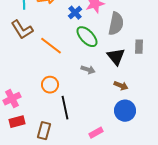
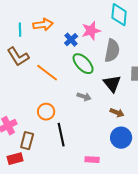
red rectangle: (17, 122) -> (15, 159), moved
brown rectangle: (44, 131) -> (27, 141), moved
pink rectangle: (96, 133) -> (92, 160), turned 32

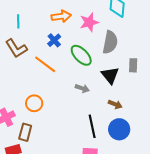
orange arrow: (43, 25) -> (61, 16), moved
blue cross: (71, 40) -> (54, 40), moved
orange circle: (46, 112) -> (34, 103), moved
black line: (61, 135) -> (92, 126), moved

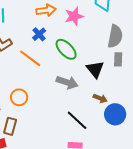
gray semicircle: (110, 42) -> (115, 36), moved
gray arrow: (82, 88) -> (67, 82), size x1.5
black line: (92, 126) -> (77, 120), turned -35
blue circle: (119, 129) -> (115, 114), moved

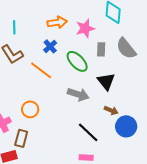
gray semicircle: (115, 36) -> (126, 48), turned 130
gray rectangle: (118, 59) -> (101, 49), moved

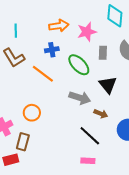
blue cross: (50, 46) -> (52, 50), turned 32
brown arrow: (111, 110) -> (101, 114), moved

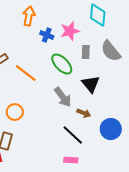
orange arrow: (59, 26) -> (29, 16), moved, turned -72
blue cross: (52, 50) -> (47, 35), moved, turned 32
gray arrow: (80, 98) -> (63, 97), turned 35

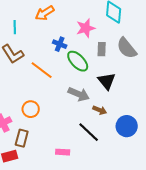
orange arrow: (29, 16) -> (45, 13), turned -132
blue cross: (47, 35) -> (60, 44), moved
gray arrow: (63, 97) -> (79, 94), turned -30
pink rectangle: (71, 160) -> (63, 152), moved

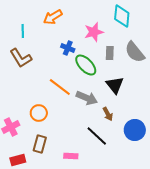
orange line: (42, 70) -> (60, 87), moved
brown arrow: (100, 110) -> (108, 114), turned 40
brown rectangle: (22, 138) -> (40, 144), moved

